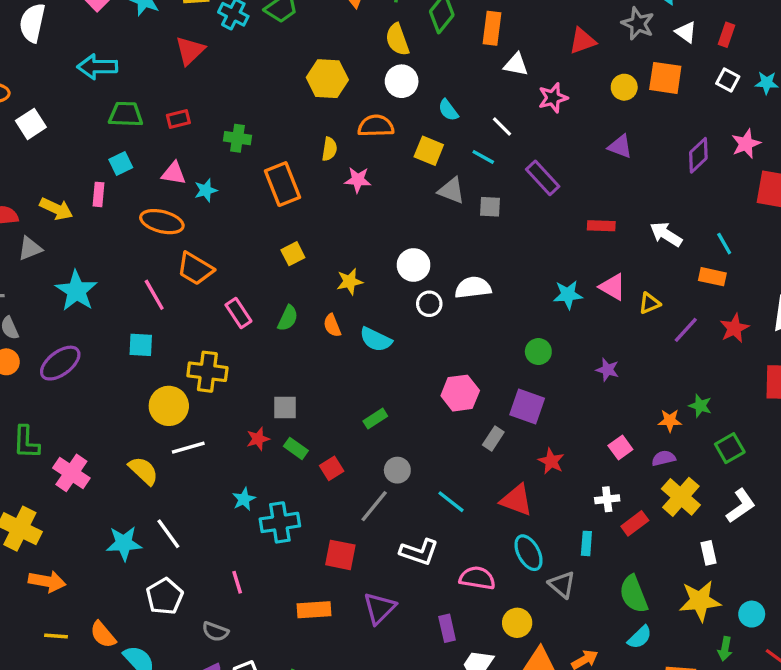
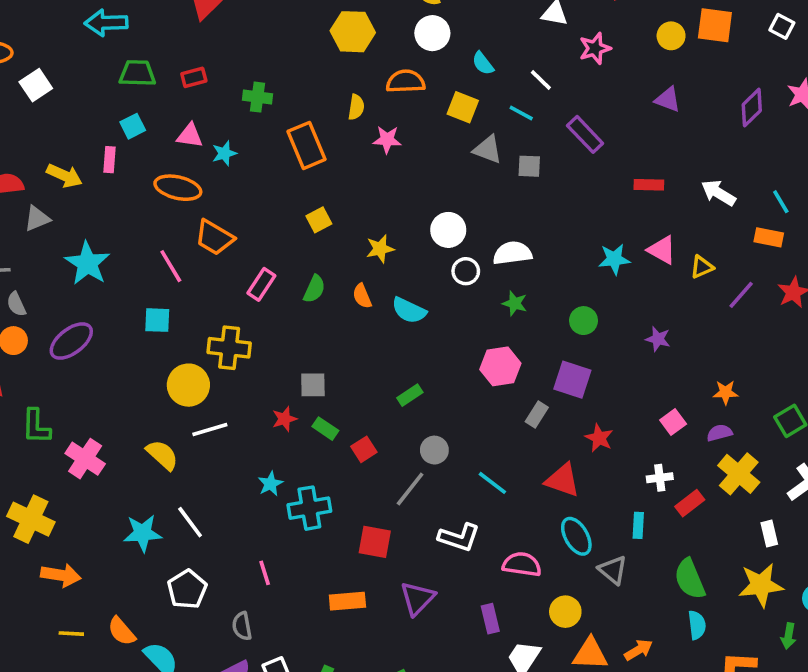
pink rectangle: (238, 313) -> (261, 284), turned 68
green star: (700, 406) -> (515, 303), moved
gray semicircle: (215, 632) -> (242, 626), turned 60
cyan semicircle: (640, 637) -> (697, 625), turned -52

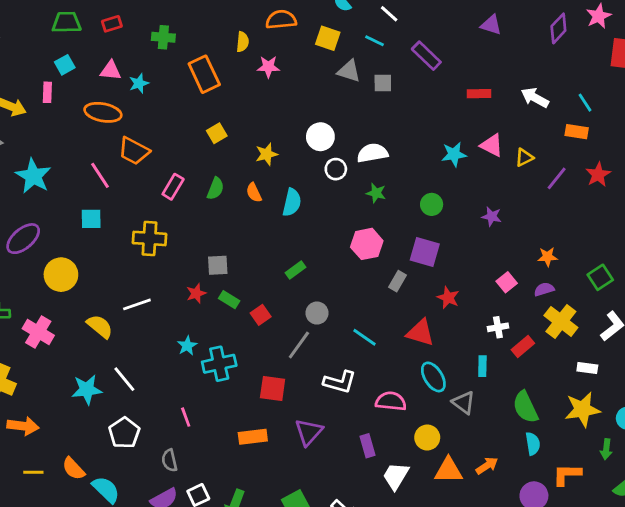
cyan semicircle: (409, 310) -> (292, 202), turned -100
yellow circle: (188, 385) -> (61, 275), moved
white rectangle: (769, 533) -> (587, 368), turned -66

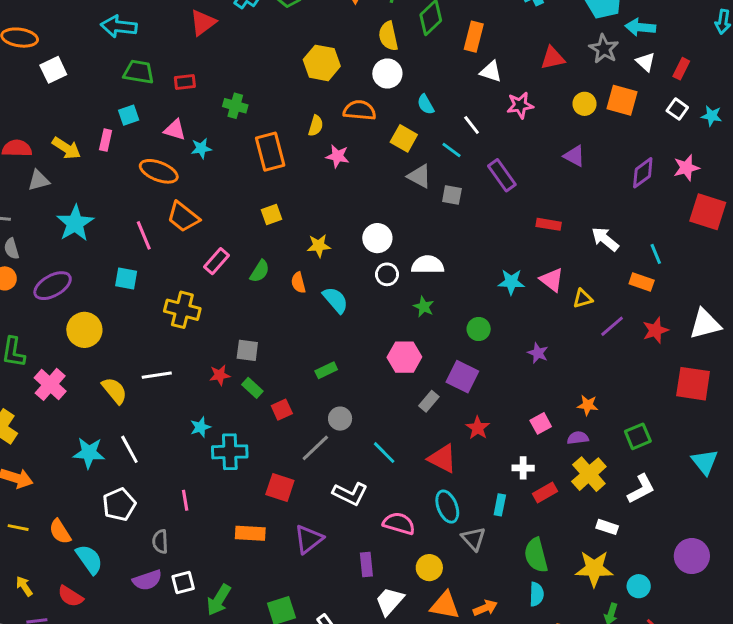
cyan semicircle: (292, 202) -> (335, 300), turned -64

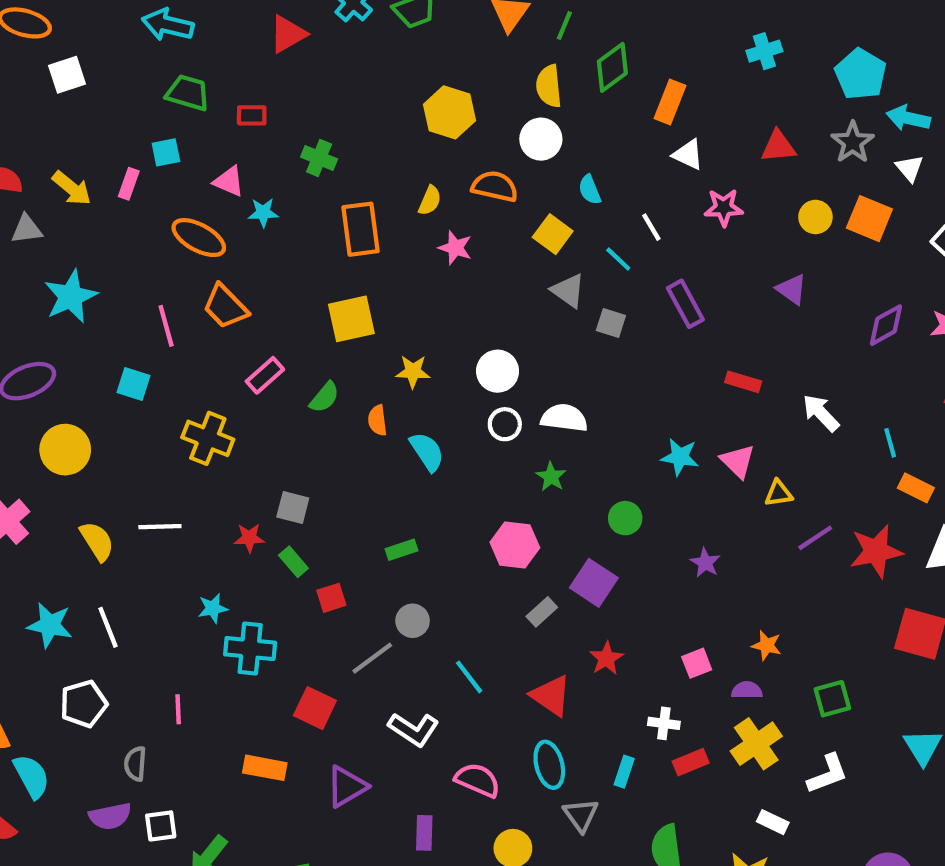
yellow square: (272, 215) -> (351, 319), size x1.6
orange rectangle: (642, 282) -> (916, 488), moved
red star: (655, 330) -> (876, 551), size x1.4

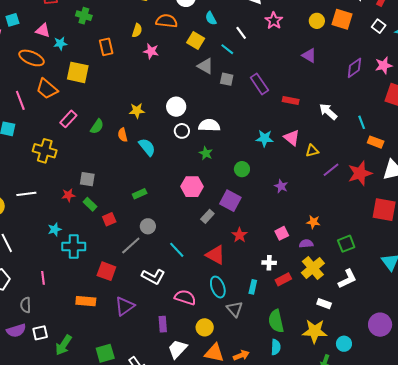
pink star: (724, 208) -> (274, 21), turned -30
orange rectangle: (360, 229) -> (106, 47), size x0.7
purple rectangle: (685, 304) -> (259, 84), moved
yellow square: (351, 319) -> (78, 72), moved, turned 30

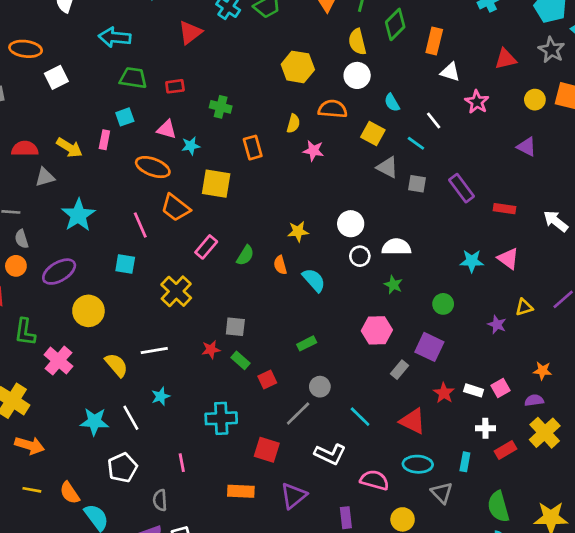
yellow cross: (45, 151) -> (176, 291), turned 30
yellow triangle: (312, 151) -> (524, 307), moved
cyan star: (55, 229) -> (161, 396), moved
cyan ellipse: (218, 287) -> (418, 464), turned -65
white rectangle: (324, 304) -> (474, 390), moved

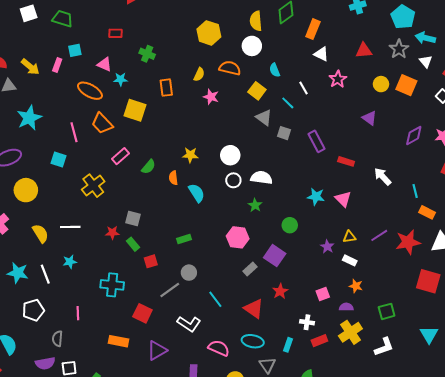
green trapezoid: (133, 78) -> (63, 19), moved
white rectangle: (474, 390) -> (350, 260), moved

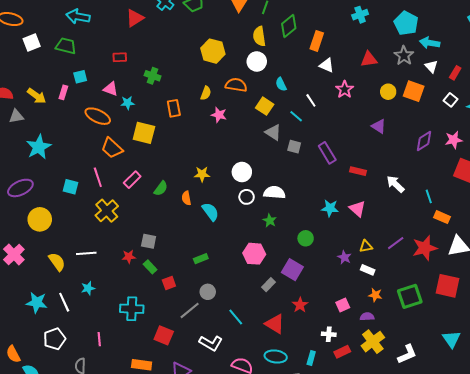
pink line: (74, 132) -> (98, 177), moved
green square: (387, 311) -> (410, 296), moved, size x1.4

